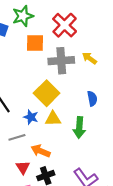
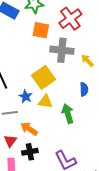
yellow arrow: (89, 58) -> (87, 60), moved
green arrow: (79, 128) -> (68, 114), turned 150

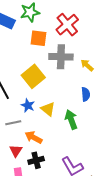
yellow square: (44, 77) -> (33, 76), moved
yellow triangle: (45, 101) -> (48, 109), turned 35

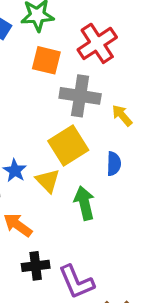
yellow square: (33, 76) -> (68, 146), moved
black cross: (36, 160) -> (36, 266), moved

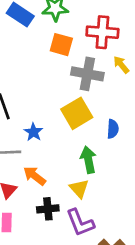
red cross: (97, 43) -> (102, 32), turned 36
yellow arrow: (122, 115) -> (121, 65), moved
yellow triangle: (48, 181) -> (79, 188), moved

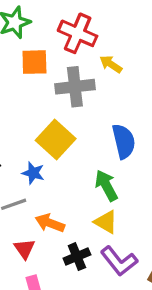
red cross: (102, 32) -> (78, 33), turned 36
yellow square: (77, 113) -> (56, 139), moved
blue semicircle: (113, 129) -> (124, 141), size x1.5

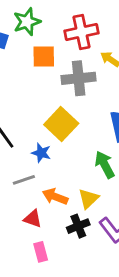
red cross: (78, 33) -> (82, 32), turned -36
yellow triangle: (106, 222) -> (88, 199), moved, turned 45
red triangle: (24, 249) -> (33, 219), turned -36

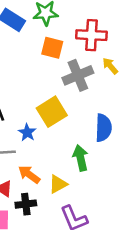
gray cross: (79, 78) -> (78, 75), turned -32
black cross: (78, 226) -> (26, 204), moved

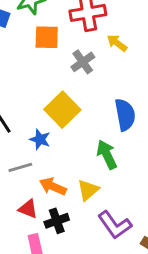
gray cross: (78, 75) -> (83, 62), size x0.7

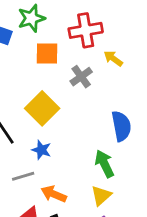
yellow square: (62, 110) -> (42, 108), moved
yellow triangle: (88, 190) -> (101, 196), moved

